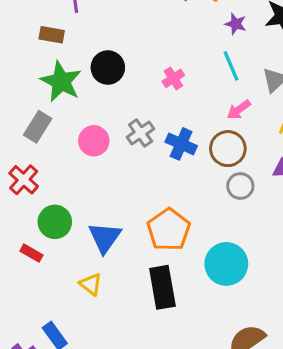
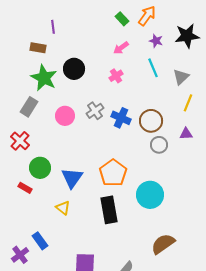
pink arrow: (239, 110) -> (121, 48), moved

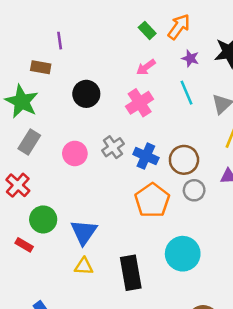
pink cross: (116, 76) -> (140, 103), size x1.5
green star: (44, 78) -> (22, 101), moved
orange pentagon: (113, 173) -> (152, 200), moved
yellow triangle: (63, 208) -> (84, 266), moved, turned -35

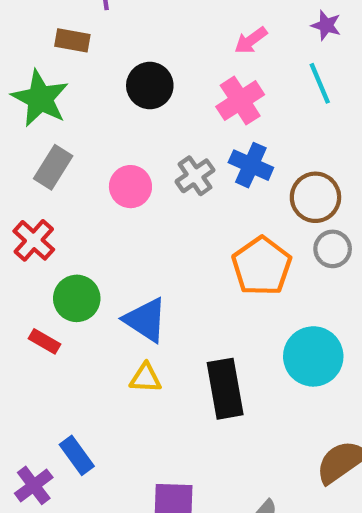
blue cross: (146, 156) -> (251, 165), moved
blue triangle: (84, 232) -> (146, 320), turned -32

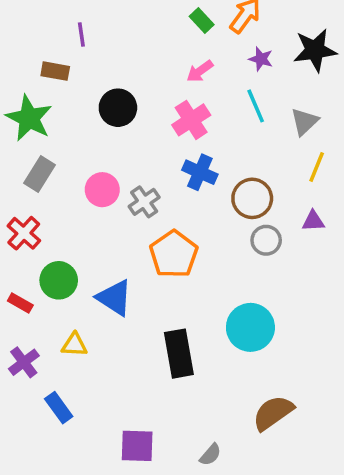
gray cross: (195, 176) -> (144, 202), moved
orange pentagon: (262, 266) -> (174, 254), moved
red rectangle: (44, 341) -> (20, 303), moved
yellow triangle: (146, 378) -> (74, 345), moved
purple cross: (34, 485) -> (24, 362), moved

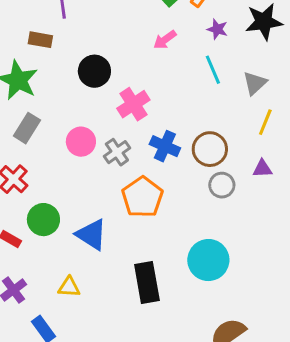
pink cross: (191, 120) -> (133, 104), moved
blue cross: (200, 172) -> (165, 146), moved
yellow triangle: (74, 345) -> (69, 287), moved

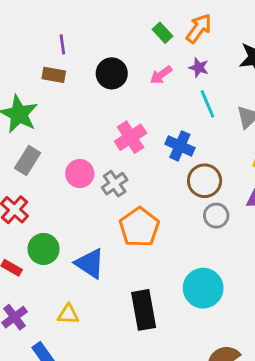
purple star: (217, 29) -> (199, 68), moved
brown rectangle: (40, 40) -> (54, 75), moved
black circle: (94, 71) -> (112, 73), moved
blue cross: (165, 146) -> (180, 146), moved

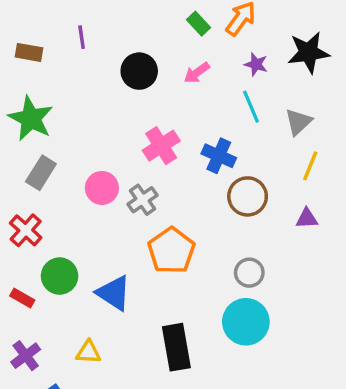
purple star: (199, 68) -> (256, 64), moved
brown rectangle: (54, 75) -> (29, 52), moved
gray circle: (216, 216) -> (249, 273), moved

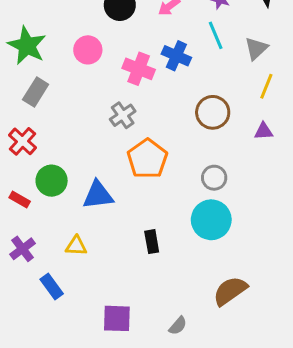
pink cross: (161, 146) -> (139, 69), turned -36
blue cross: (219, 156) -> (176, 56), moved
pink circle: (102, 188) -> (88, 50), moved
blue triangle: (114, 293) -> (98, 195), turned -40
black rectangle: (176, 347) -> (152, 242), size x0.6

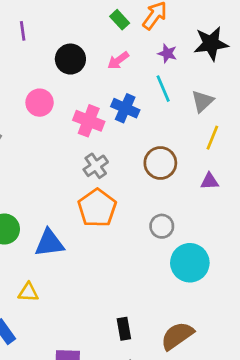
gray cross: (123, 115) -> (96, 166), moved
cyan circle: (211, 220) -> (190, 263), moved
black rectangle: (152, 242) -> (124, 329), moved

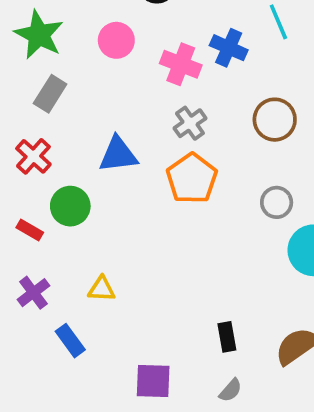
blue triangle: (49, 243) -> (118, 155), moved

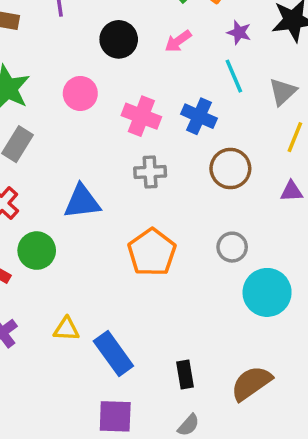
blue cross: (229, 48) -> (199, 116), moved
gray cross: (190, 123) -> (150, 172), turned 32
orange pentagon: (192, 178) -> (152, 252), moved
blue rectangle: (70, 341) -> (113, 354), moved, size x1.4

